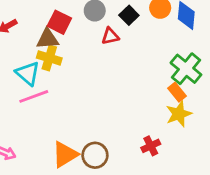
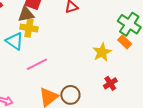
pink line: (34, 96) -> (37, 64), moved
yellow star: (179, 114) -> (102, 52), moved

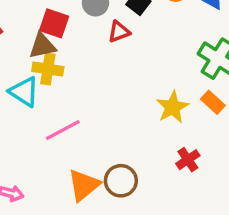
orange rectangle: (125, 42) -> (213, 102), moved

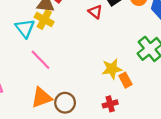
red triangle: (119, 32) -> (95, 12), turned 40
orange rectangle: (213, 102) -> (125, 80), moved
pink line: (63, 130) -> (40, 60), turned 55

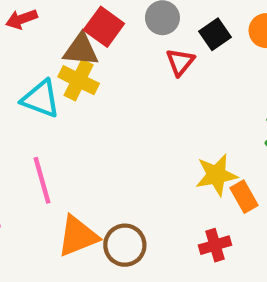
red triangle: (95, 12) -> (180, 62), turned 32
cyan triangle: (25, 28) -> (41, 99), turned -30
pink line: (40, 60) -> (42, 180), moved, turned 30

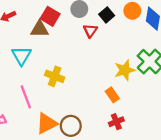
yellow cross: (79, 80) -> (55, 76), moved
cyan triangle: (41, 99) -> (21, 56), turned 45
yellow star: (216, 175) -> (125, 70), moved
orange rectangle: (244, 197) -> (112, 95), moved

